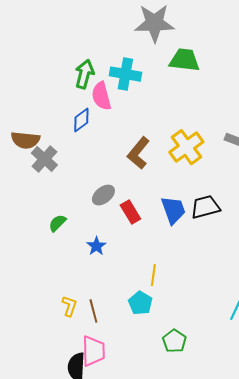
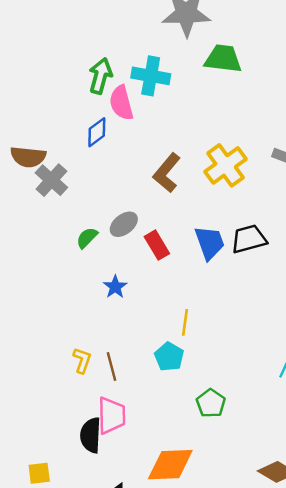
green semicircle: (57, 223) -> (87, 238), moved

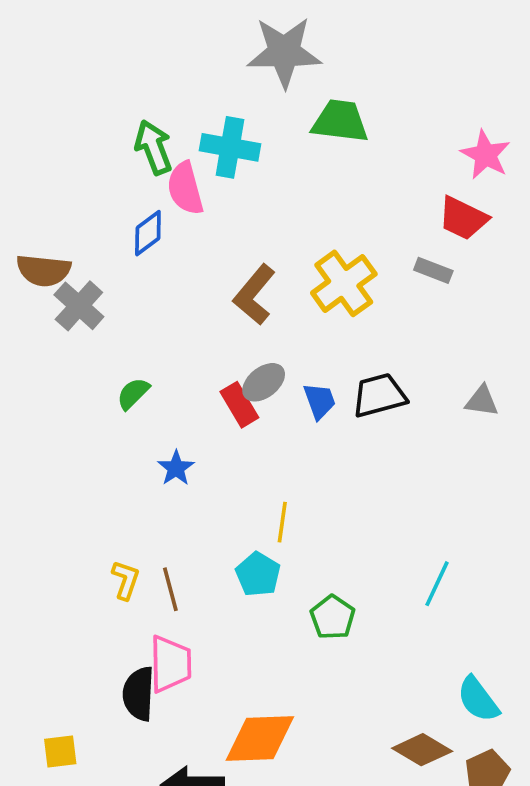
green arrow: (100, 76) -> (154, 147), turned -36
gray ellipse: (124, 224) -> (264, 382), moved
blue trapezoid: (210, 243) -> (320, 401), size x0.7
green pentagon: (211, 403) -> (333, 617), moved

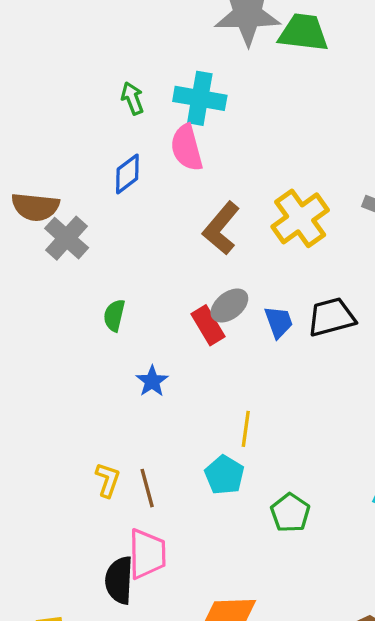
green trapezoid: (340, 121) -> (303, 33), moved
green arrow: (154, 147) -> (132, 98), size x0.7
pink semicircle: (185, 188) -> (187, 148), moved
green semicircle: (133, 393) -> (114, 315), turned -32

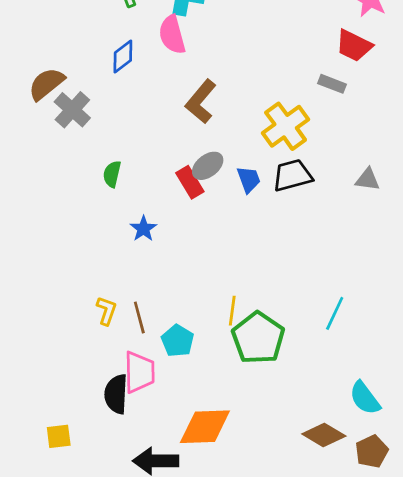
brown semicircle: (35, 207) -> (46, 84), turned 135
yellow cross: (300, 218) -> (286, 126), moved
yellow line: (246, 429) -> (232, 311), moved
cyan pentagon: (224, 475) -> (178, 341), moved
green pentagon: (290, 513) -> (258, 338), size x1.6

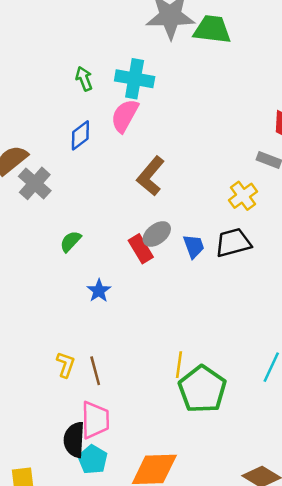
pink semicircle: (172, 35) -> (125, 116), turned 44
yellow cross: (286, 126) -> (243, 196), moved, size x0.7
green semicircle: (112, 174) -> (70, 241), turned 30
cyan pentagon: (178, 341) -> (93, 459), moved

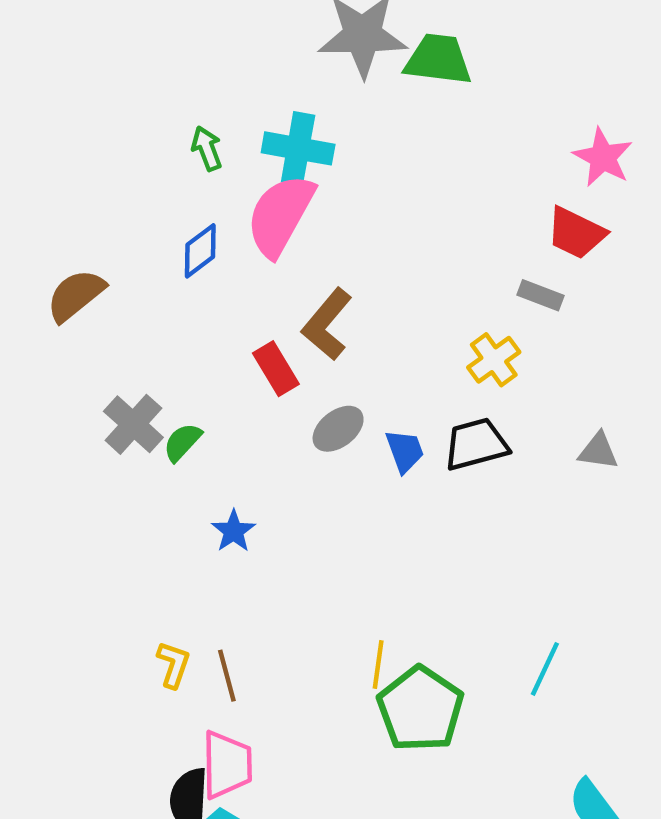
pink semicircle: (125, 116) -> (280, 215), size x1.4
gray cross: (35, 183) -> (133, 424), moved
red rectangle: (141, 249) -> (276, 369), moved

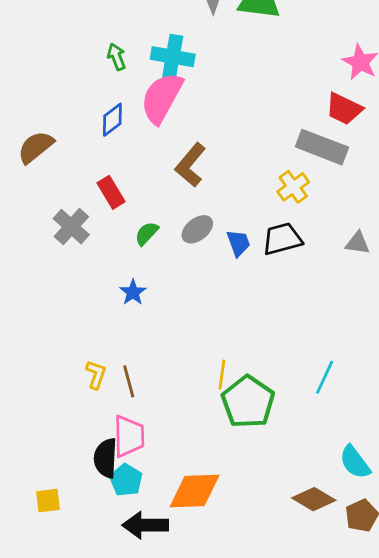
gray rectangle: (540, 295) -> (322, 147), size x1.8
red rectangle: (276, 369) -> (111, 192), moved
green semicircle: (182, 442) -> (147, 233), moved

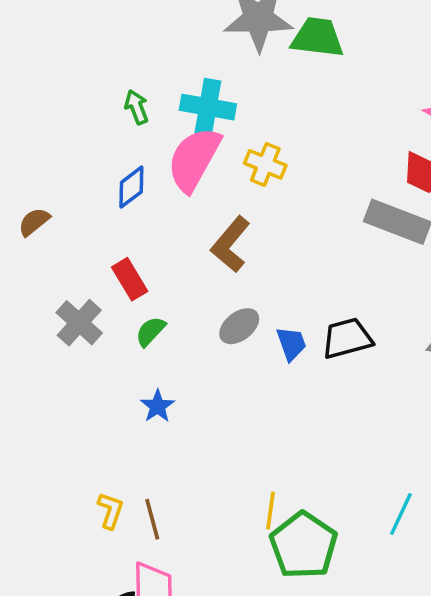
brown semicircle: (36, 147) -> (34, 222), size x0.7
yellow cross: (293, 187) -> (265, 164), moved, turned -32
green semicircle: (147, 233) -> (151, 331), moved

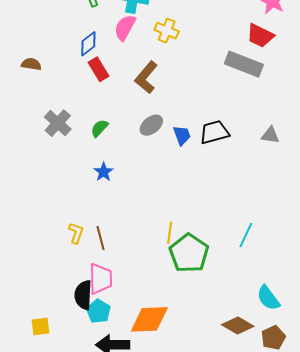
pink semicircle: (194, 159) -> (125, 28), size x0.7
brown semicircle: (34, 222) -> (31, 64), turned 48
red rectangle: (130, 279) -> (98, 69), moved

